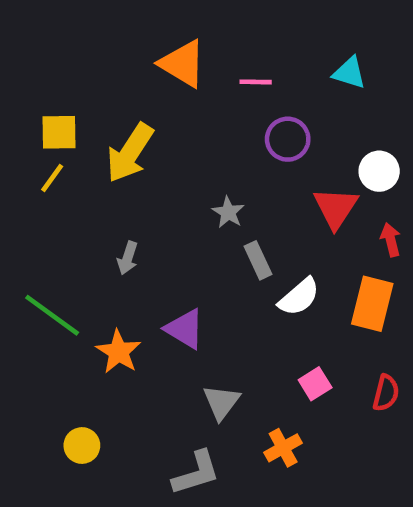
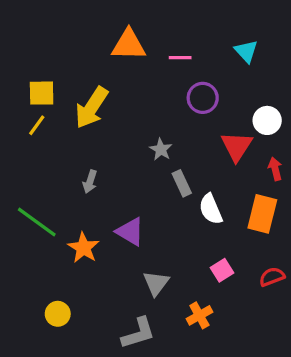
orange triangle: (182, 64) -> (129, 45), turned -30
cyan triangle: (349, 73) -> (246, 51), turned 30
white semicircle: (299, 297) -> (211, 209), turned 108
red semicircle: (386, 393) -> (272, 277), turned -125

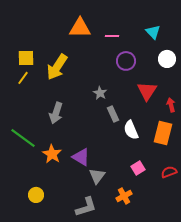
white circle: (267, 120) -> (167, 59), moved
gray arrow: (90, 182) -> (56, 113), size x1.5
purple triangle: (130, 232) -> (81, 157), moved

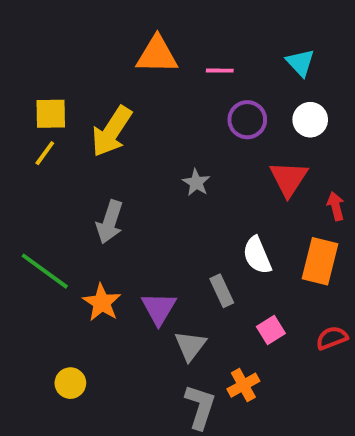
white circle: (167, 59) -> (310, 120), moved
gray rectangle: (113, 114) -> (222, 291), moved
purple triangle: (81, 157) -> (159, 308), turned 30
gray L-shape: (86, 207) -> (200, 407), moved, turned -55

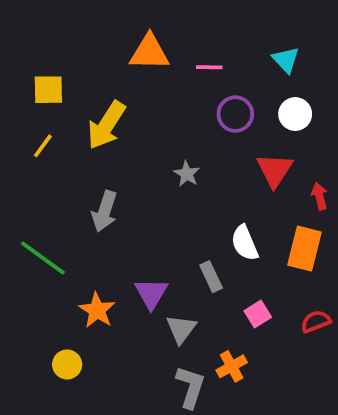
yellow square: (51, 114) -> (48, 90), moved
orange star: (102, 302) -> (97, 310), moved

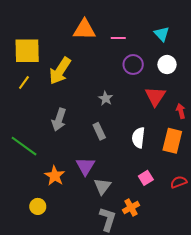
yellow square: (48, 90) -> (27, 51), size x1.5
white semicircle: (245, 243) -> (138, 138), turned 30
gray rectangle: (211, 277) -> (99, 131), moved

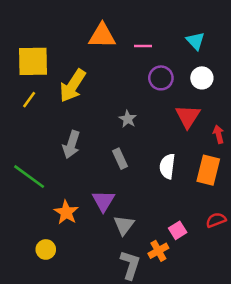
pink square: (146, 178) -> (178, 230), moved

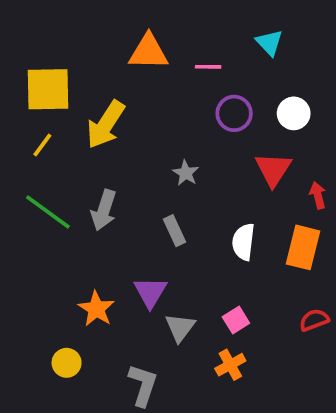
cyan triangle: (195, 41) -> (269, 43), moved
green line: (29, 177) -> (48, 212), moved
pink square: (178, 230) -> (236, 320), moved
gray L-shape: (130, 265) -> (143, 385), moved

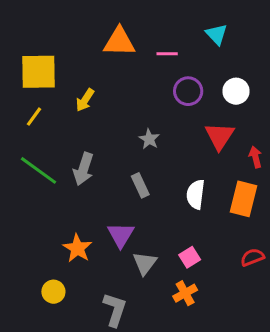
yellow arrow: (106, 125) -> (85, 100), size x0.6

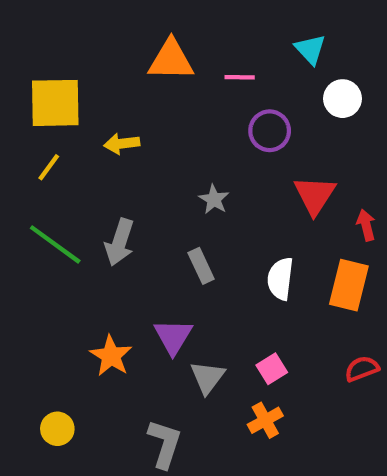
white circle: (236, 91) -> (343, 99), moved
yellow arrow: (85, 100) -> (122, 144), turned 50
yellow circle: (53, 292) -> (57, 429), moved

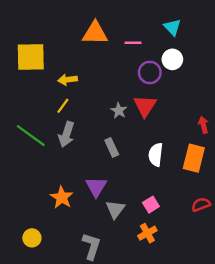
white circle: (343, 99) -> (172, 59), moved
yellow line: (49, 167) -> (63, 106), moved
red triangle: (315, 195) -> (145, 106), moved

